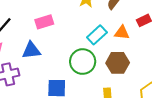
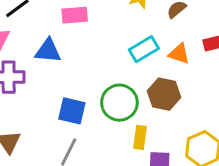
green circle: (83, 62) -> (119, 103), moved

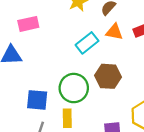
orange triangle: (179, 54) -> (114, 32), moved
yellow rectangle: (140, 137) -> (67, 118), moved

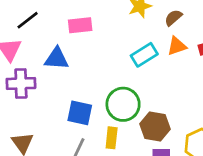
orange triangle: (114, 32) -> (177, 46), turned -36
brown hexagon: (108, 76) -> (155, 127), moved

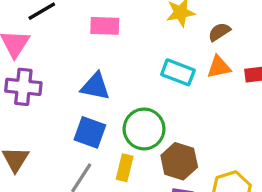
cyan rectangle: (144, 55) -> (178, 72), turned 45
blue triangle: (56, 59) -> (95, 86), moved

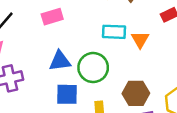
orange triangle: (219, 67) -> (140, 40), moved, turned -30
green circle: (144, 129) -> (93, 68), moved

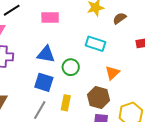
orange triangle: (140, 40) -> (112, 73), moved
green circle: (93, 68) -> (71, 67), size x0.7

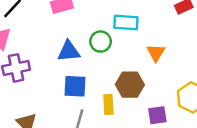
green circle: (71, 67) -> (101, 42), moved
brown hexagon: (99, 97) -> (130, 85), moved

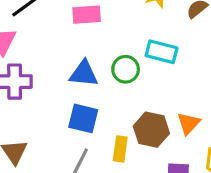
orange triangle: (156, 53) -> (189, 123), moved

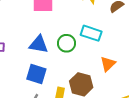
orange triangle: (189, 123) -> (108, 64), moved

